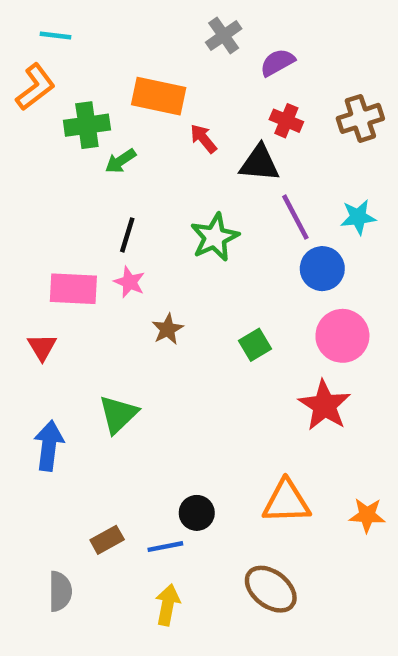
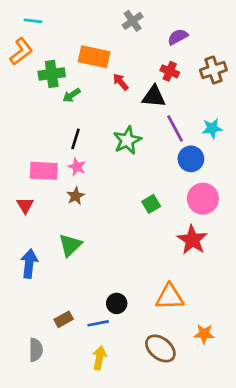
purple semicircle: (277, 62) -> (178, 37), moved
brown star: (168, 329) -> (76, 196), moved
orange star: (367, 515) -> (204, 334), moved

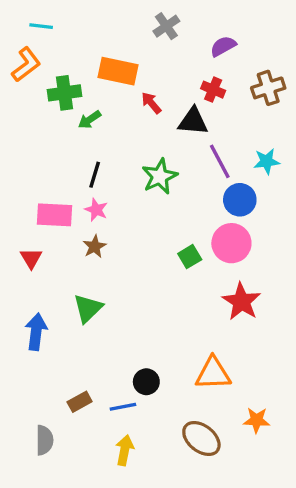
pink circle: (203, 199) -> (231, 243), moved

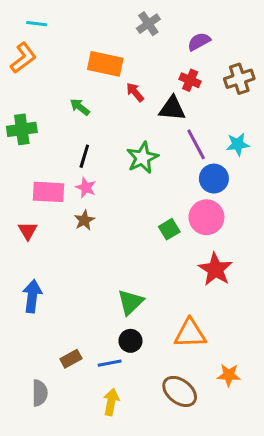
green cross: (65, 93) -> (22, 129), moved
green arrow: (90, 120) -> (80, 107), turned 72
green triangle: (88, 308) -> (130, 302), moved

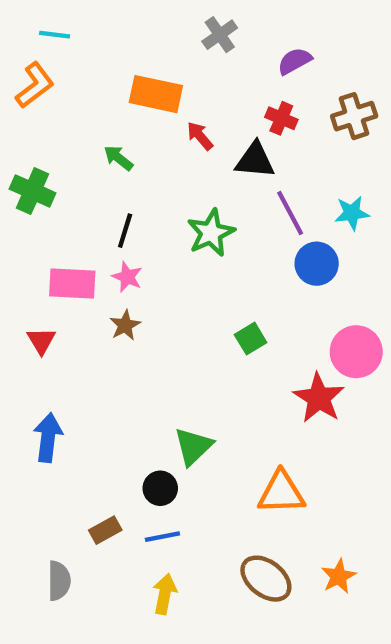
green cross: (22, 129) -> (33, 191), turned 32
pink circle: (206, 217) -> (356, 352), moved
black circle: (130, 341) -> (160, 488), moved
orange star: (229, 375) -> (339, 576), moved, turned -30

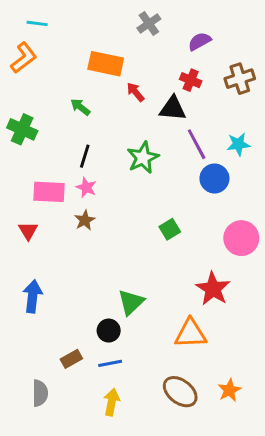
red star: (319, 398) -> (213, 289), moved

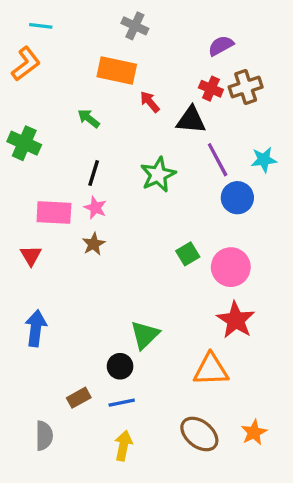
gray cross: (149, 23) -> (135, 26), moved, turned -30
brown cross: (240, 79) -> (246, 87), moved
pink circle: (241, 238) -> (231, 267), moved

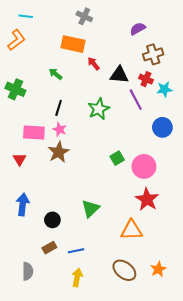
red cross: (211, 89) -> (146, 79), moved
cyan star: (264, 160) -> (164, 89), moved
blue circle: (237, 198) -> (162, 127), moved
brown star: (94, 244) -> (59, 152), size x1.5
black circle: (120, 366) -> (52, 220), moved

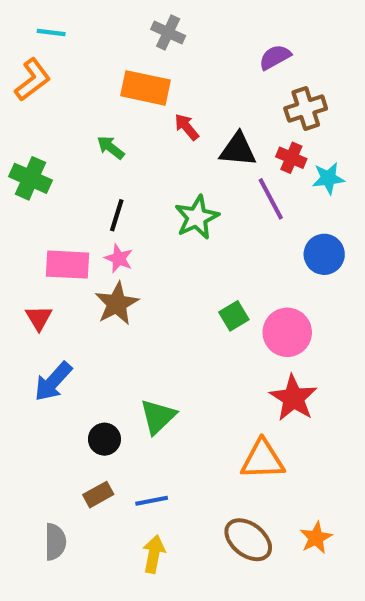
blue arrow: (23, 204) -> (53, 382), moved, turned -145
green triangle: (90, 209) -> (158, 417), moved

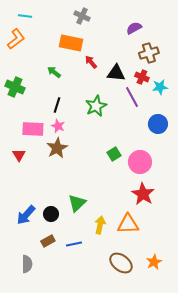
blue arrow: (53, 382) -> (26, 215), moved
yellow arrow: (154, 554) -> (100, 225), moved

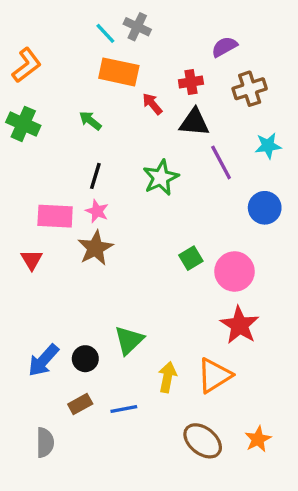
cyan line: (25, 16) -> (105, 33), moved, turned 40
red cross: (142, 77) -> (191, 82), moved, turned -32
green cross: (15, 87) -> (23, 124), moved
orange triangle: (128, 224) -> (214, 375), turned -30

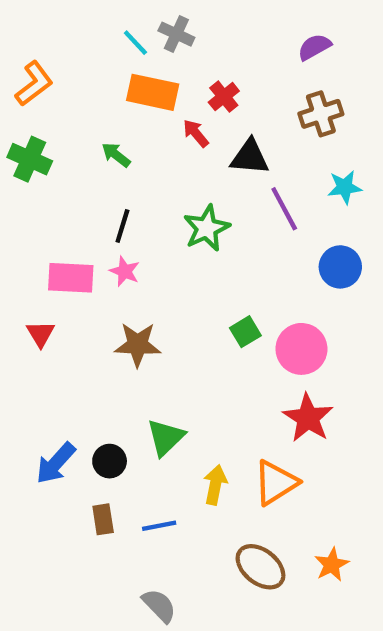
purple semicircle: (224, 47) -> (314, 47), moved
red cross: (191, 82) -> (224, 97), moved, turned -30
brown star: (95, 248) -> (138, 345), moved, turned 30
brown rectangle: (80, 404) -> (103, 519), turned -70
gray semicircle: (45, 443) -> (159, 606), moved, turned -44

